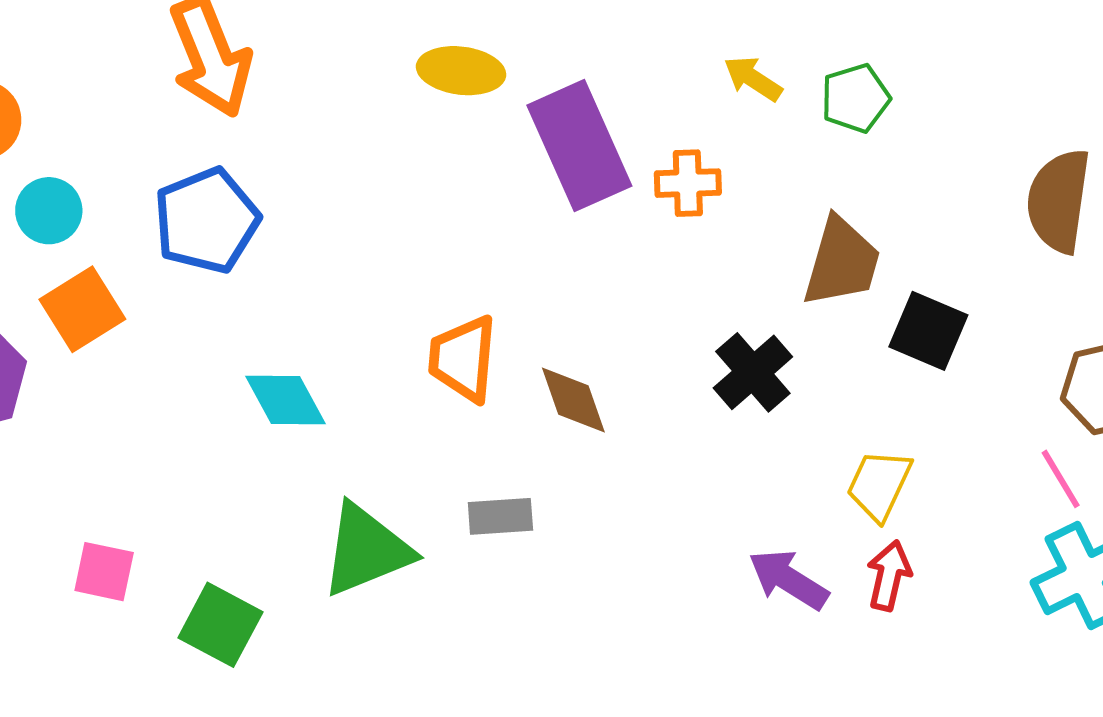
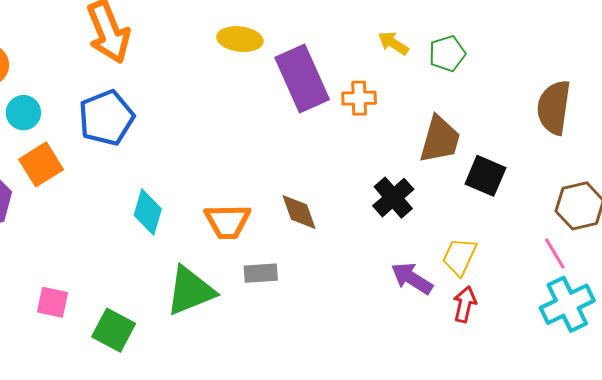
orange trapezoid: (463, 359) -> (228, 221), moved, turned -96
cyan diamond: (285, 400) -> (148, 212), turned 45
purple arrow: (788, 579) -> (412, 278), moved

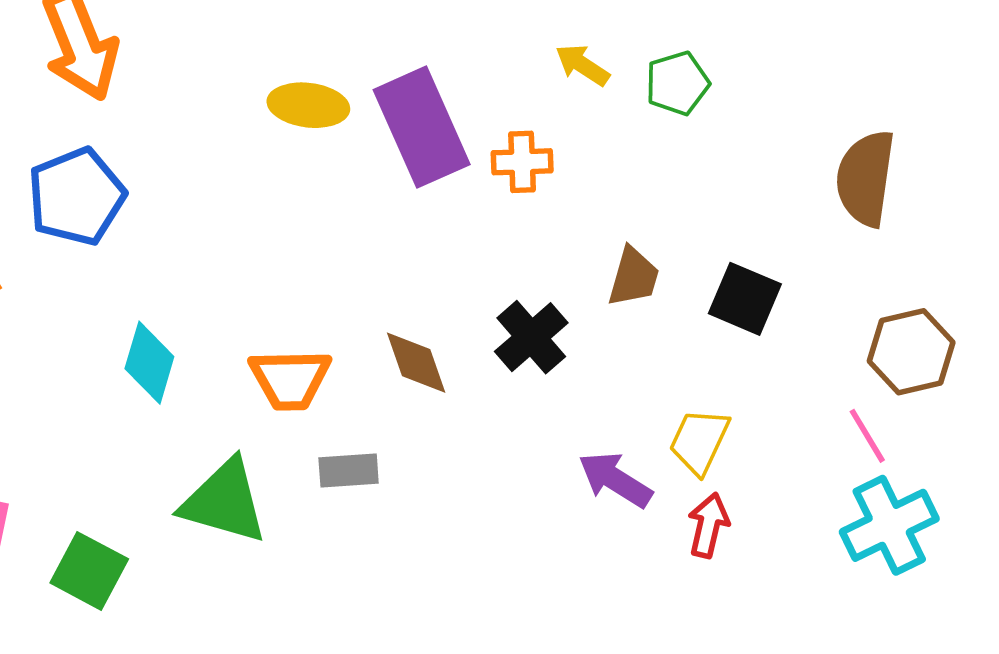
yellow ellipse: (240, 39) -> (308, 105), moved
brown trapezoid: (440, 140) -> (634, 277), moved, size x0.7
black cross: (393, 198) -> (531, 337), moved
green triangle: (190, 291) -> (224, 502), turned 38

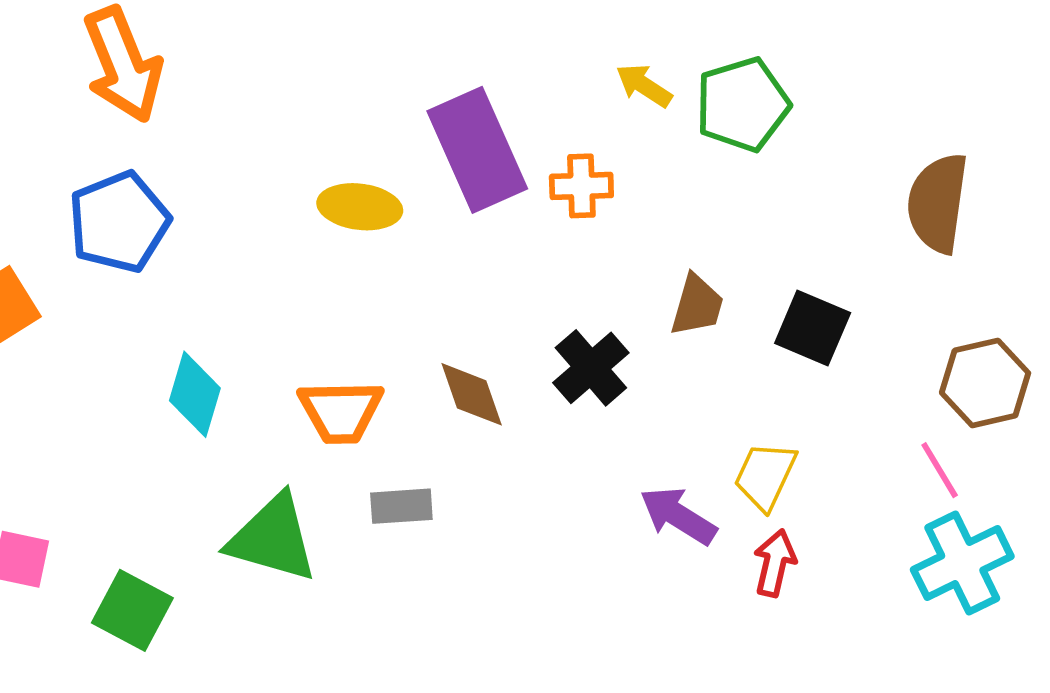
green pentagon: (677, 83) -> (743, 104), size x1.4
yellow ellipse: (308, 105) -> (360, 207), moved

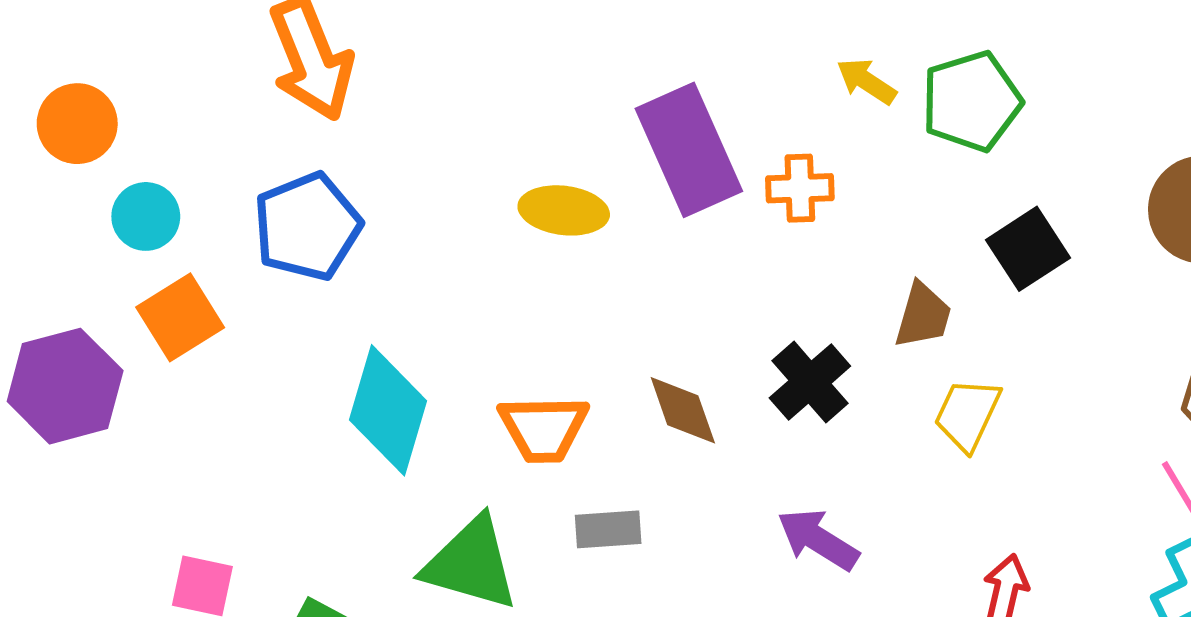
black square: (813, 328) -> (1028, 249), moved, turned 34
cyan diamond: (195, 394) -> (388, 410), size x1.4
yellow trapezoid: (765, 476) -> (967, 414), moved
purple arrow: (678, 516) -> (818, 539), moved

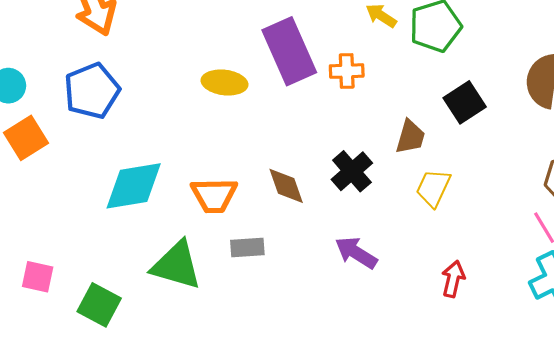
cyan diamond: (388, 410) -> (134, 186), turned 64

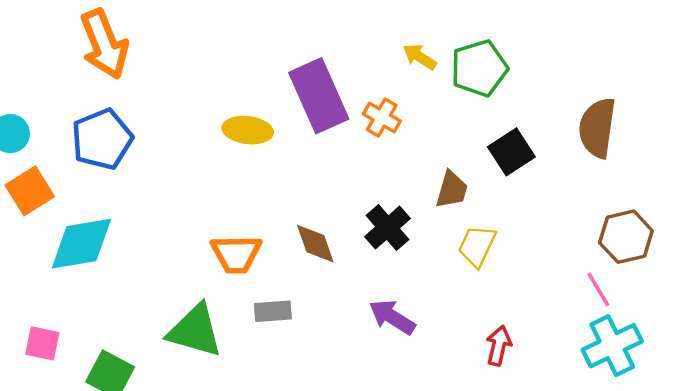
orange cross: (347, 71) -> (382, 117), turned 32
cyan diamond: (134, 186) -> (81, 244), moved

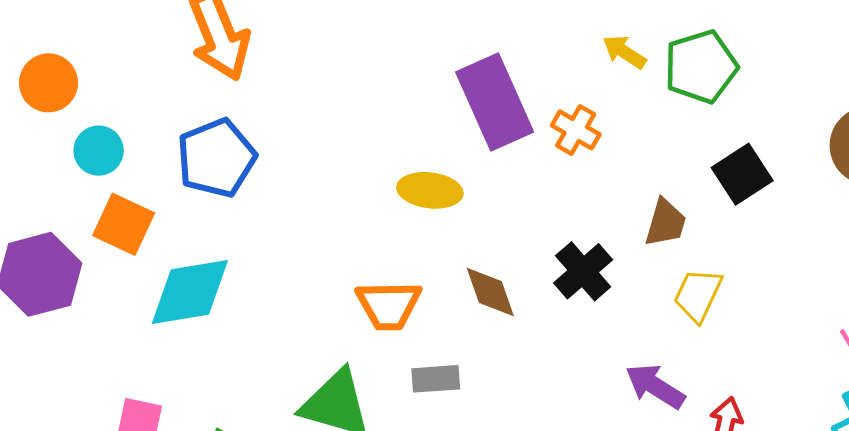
yellow ellipse: (248, 130) -> (430, 190), moved
orange square: (30, 191) -> (124, 224), turned -33
purple arrow: (392, 317) -> (655, 386), moved

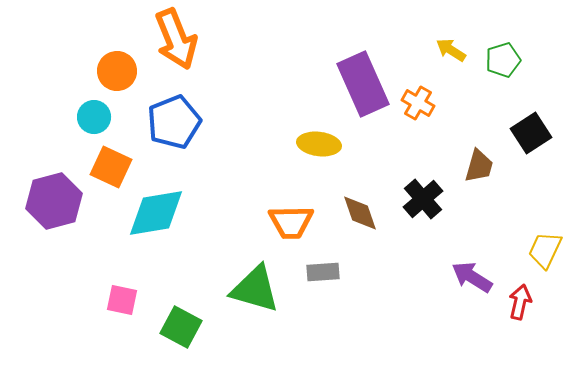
green pentagon: (701, 67) -> (503, 60), size x0.7
orange circle: (48, 83) -> (117, 71), moved
yellow trapezoid: (698, 295) -> (545, 250), moved

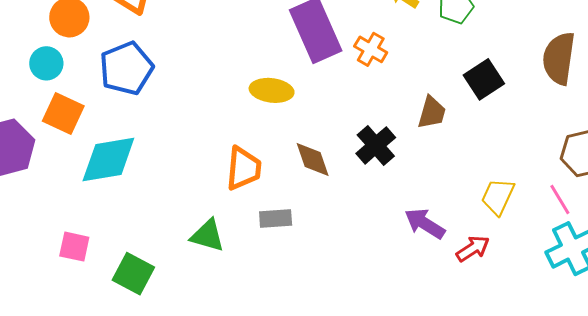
orange trapezoid: (291, 222) -> (244, 168), turned -84
green triangle: (255, 289) -> (208, 236), size x0.7
red arrow: (520, 302) -> (473, 249), turned 44

